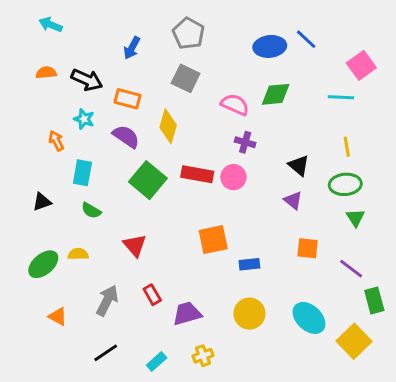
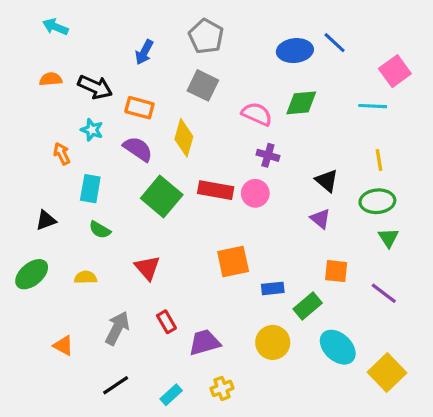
green ellipse: (43, 264) -> (32, 274), moved
green rectangle: (374, 301) -> (308, 306), moved, turned 65

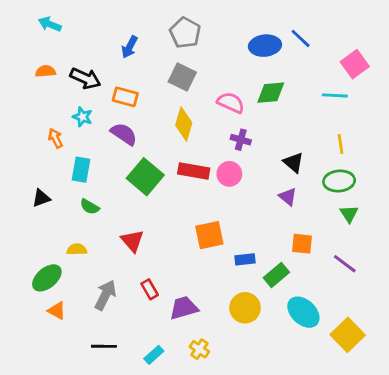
yellow diamond: (184, 138) -> (184, 124), moved
green ellipse: (32, 274) -> (47, 278), moved
black line: (116, 385) -> (104, 346), turned 35
yellow cross: (222, 388) -> (199, 349), turned -36

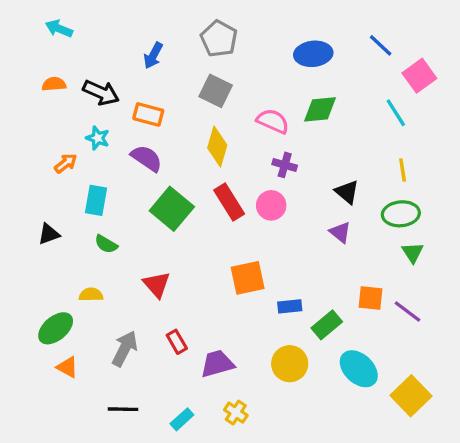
blue line: (301, 38) -> (381, 45), moved
cyan line: (335, 95) -> (396, 113), turned 55
orange arrow: (55, 138) -> (66, 163), turned 78
red rectangle: (194, 171) -> (229, 202), turned 48
orange square: (302, 244) -> (371, 298), moved

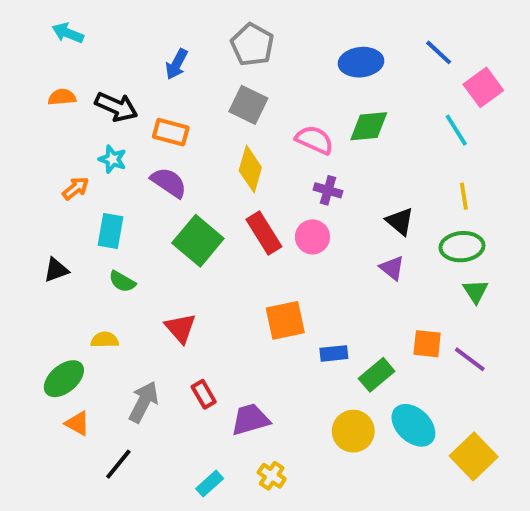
yellow circle: (290, 364) -> (353, 431), moved
black line: (123, 409) -> (118, 464), moved, turned -52

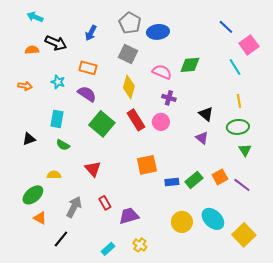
blue ellipse: (361, 62) -> (158, 32), moved
black arrow: (116, 107) -> (56, 43), moved
orange arrow: (76, 188) -> (25, 86), moved, turned 48
orange square: (427, 344) -> (220, 177), turned -35
green rectangle: (377, 375) -> (194, 180), moved

